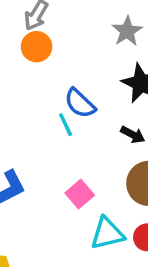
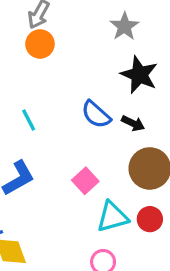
blue semicircle: (80, 103) -> (96, 114), moved
cyan line: (66, 125) -> (29, 120), moved

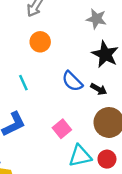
gray star: (124, 26) -> (96, 19), turned -30
orange circle: (40, 44) -> (40, 42), moved

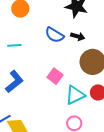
cyan line: (23, 83) -> (14, 45), turned -56

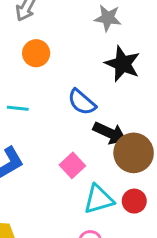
black arrow: (78, 36) -> (110, 133), moved, size x1.5

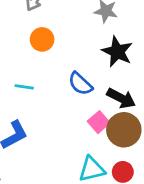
black arrow: (110, 133) -> (121, 98), moved
pink square: (72, 165) -> (99, 122), moved

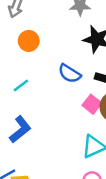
cyan line: (24, 87) -> (21, 86), turned -35

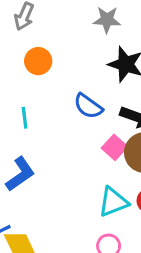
cyan line: (21, 86) -> (25, 118), turned -63

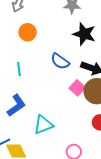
cyan triangle: (113, 202) -> (43, 125), moved

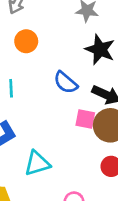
pink square: (77, 88) -> (85, 119), turned -35

